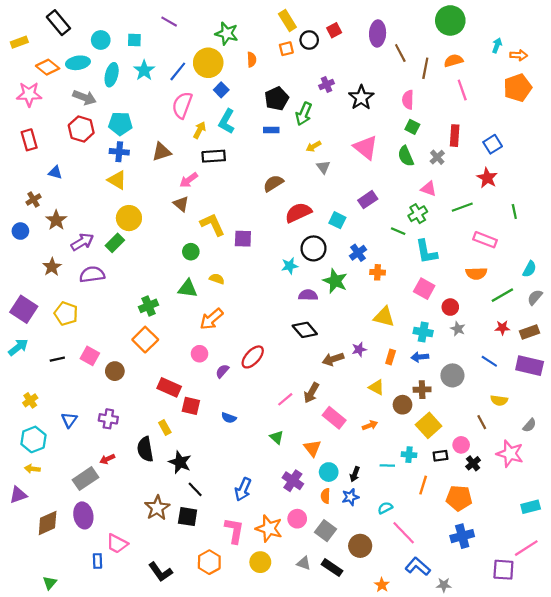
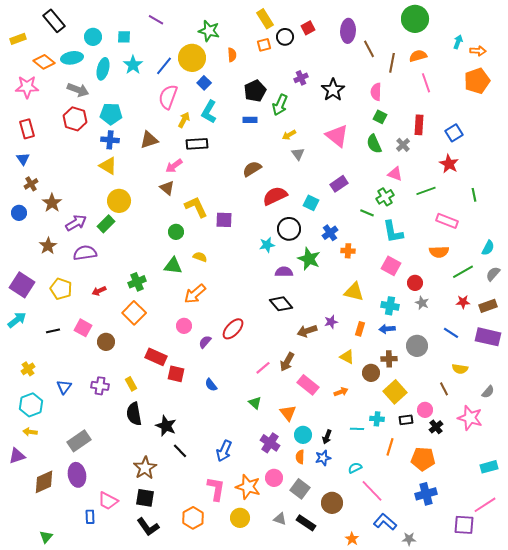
blue triangle: (55, 172) -> (23, 159), moved, turned 40
blue semicircle: (229, 418) -> (211, 385), turned 32
yellow rectangle: (165, 428) -> (131, 384), moved
red arrow: (107, 459) -> (99, 291), moved
black square: (188, 517) -> (145, 498), moved

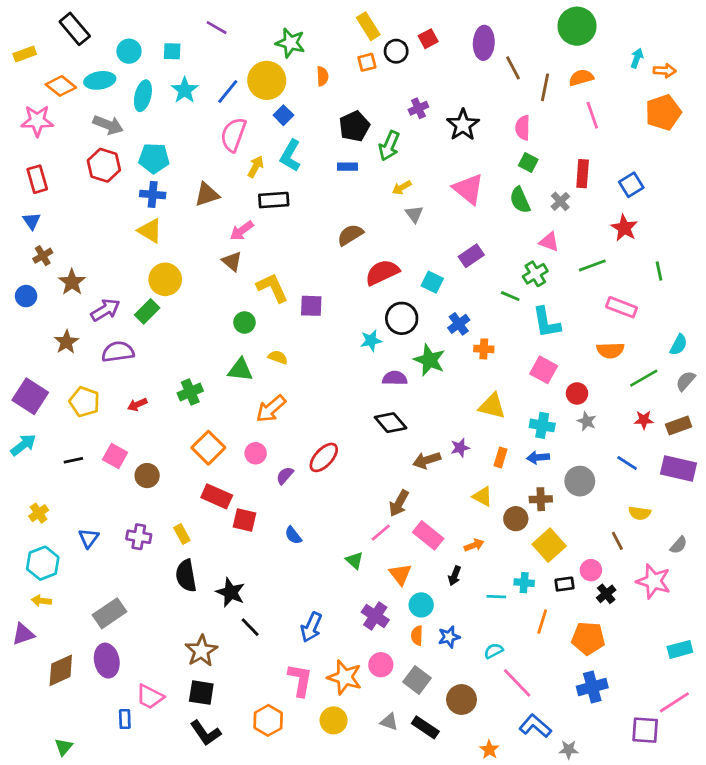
orange square: (134, 313) -> (208, 448), moved
pink line: (263, 368) -> (381, 533), moved
black arrow: (327, 437) -> (455, 576), moved

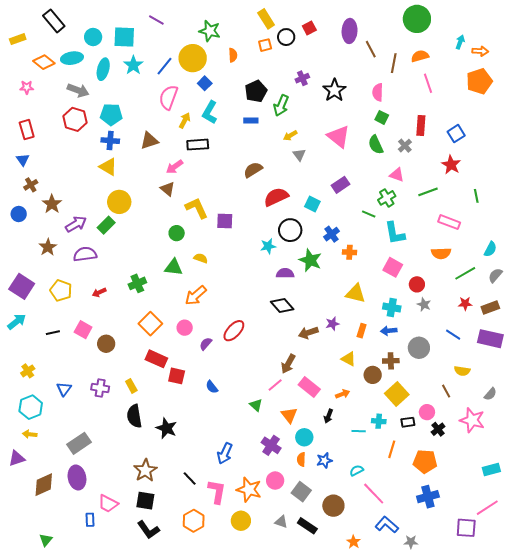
cyan square: (172, 51) -> (124, 37), size x1.6
pink star: (37, 121) -> (27, 87), size x0.6
black line: (250, 627) -> (190, 479), moved

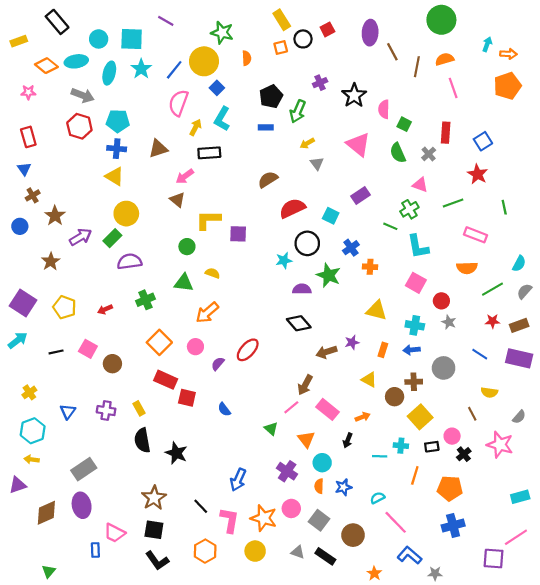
pink semicircle: (378, 92) -> (384, 109), moved
yellow L-shape: (197, 208) -> (208, 220), turned -65
purple semicircle: (85, 254) -> (129, 261), moved

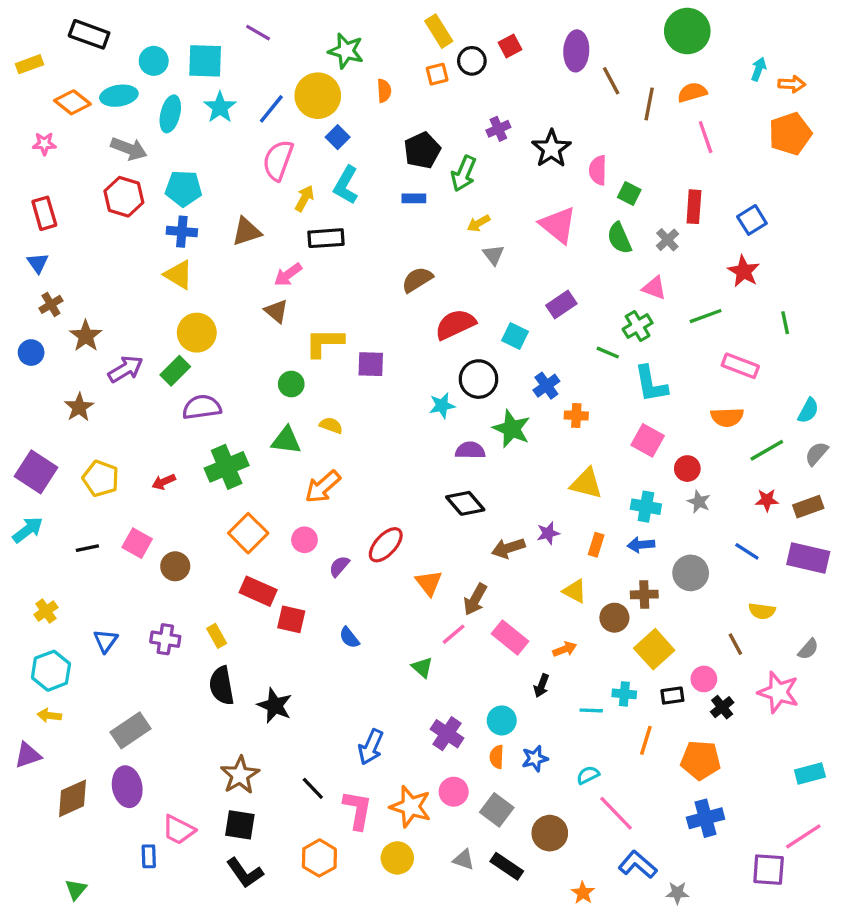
black rectangle: (57, 22) -> (89, 34), turned -30
green cross: (145, 300) -> (227, 467), size x1.4
orange triangle: (306, 439) -> (429, 583), moved

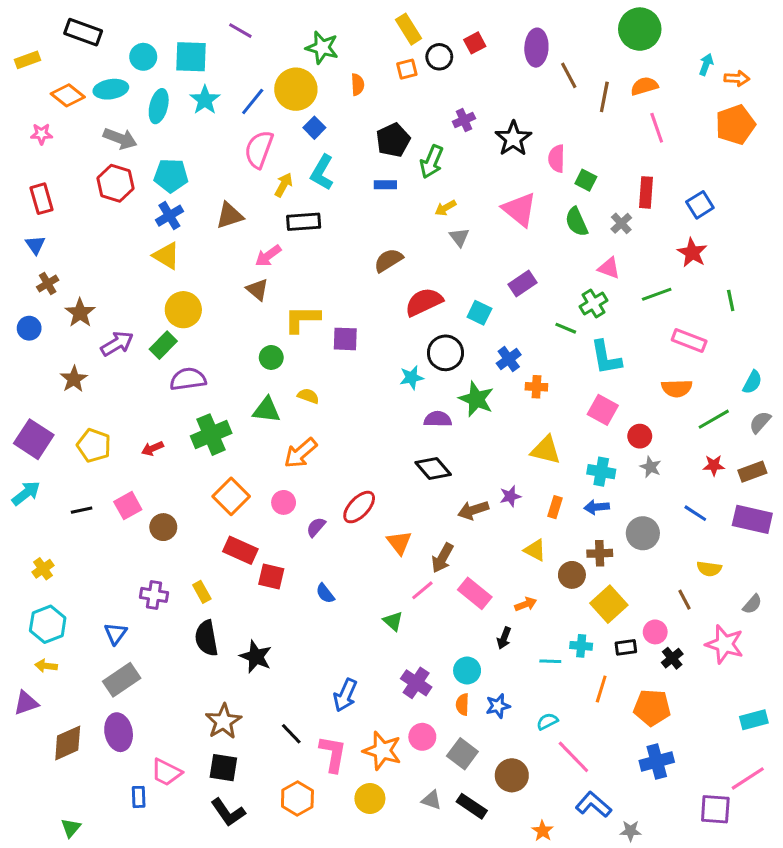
blue cross: (182, 232) -> (169, 216), turned -36
pink square: (137, 543) -> (128, 506), turned 32
blue triangle: (106, 641) -> (115, 633), moved

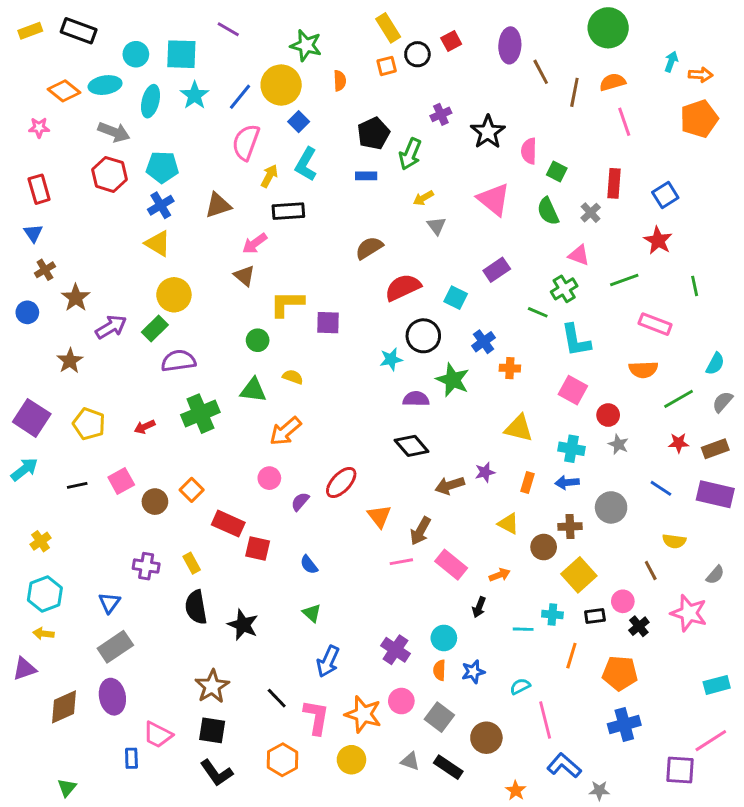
yellow rectangle: (28, 60) -> (30, 31), moved
orange square: (231, 496) -> (192, 490), moved, size x0.7
pink line: (422, 590) -> (401, 562), turned 30
green triangle: (393, 621) -> (312, 613), moved
pink line: (573, 757) -> (545, 720), turned 30

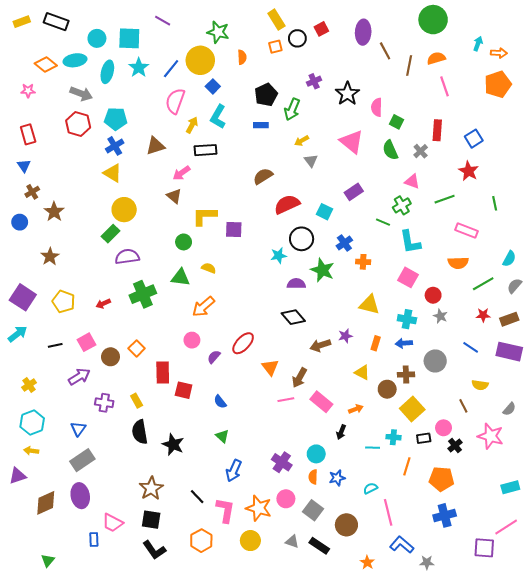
purple arrow: (111, 327) -> (79, 377), moved
red rectangle: (228, 524) -> (163, 372), turned 65

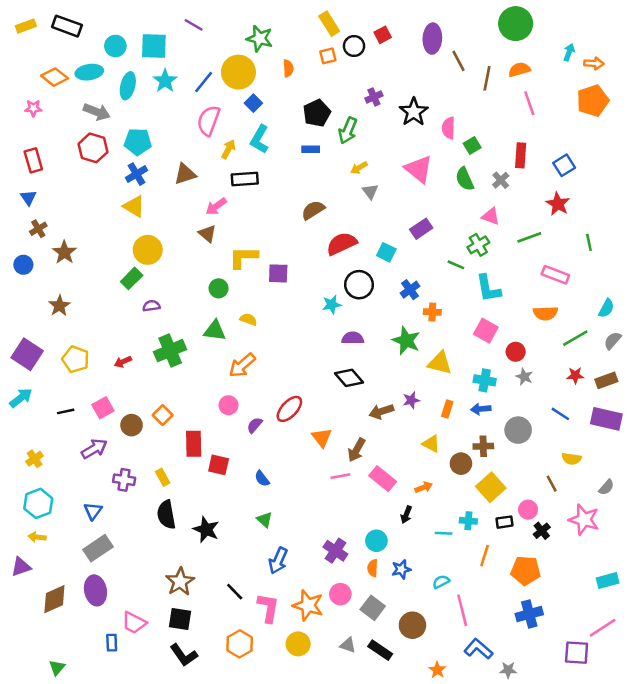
green square: (397, 122) -> (472, 145), turned 32
purple semicircle: (127, 257) -> (151, 306), size x0.6
green star: (322, 270) -> (406, 341), moved

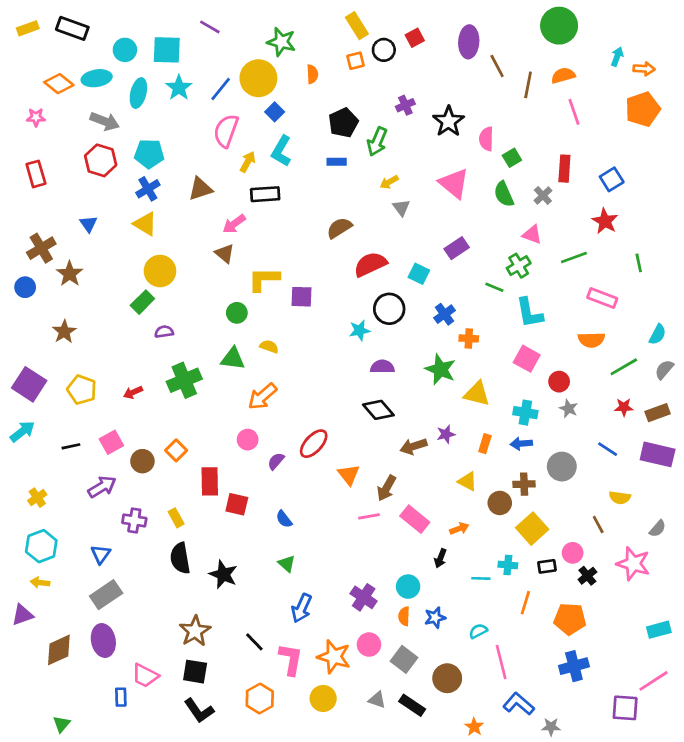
blue triangle: (28, 198) -> (89, 224), moved
brown cross: (38, 229) -> (41, 248), size x1.5

